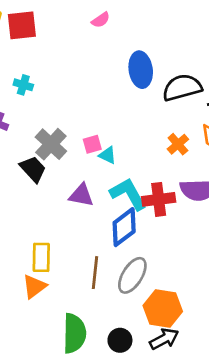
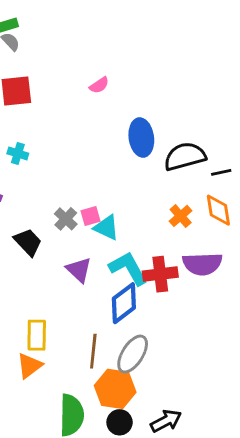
gray cross: (51, 144) -> (66, 219), moved, size x0.7
cyan triangle: (108, 155) -> (106, 228), size x1.4
purple triangle: (81, 195) -> (79, 270), turned 32
orange hexagon: (163, 309) -> (115, 389), moved

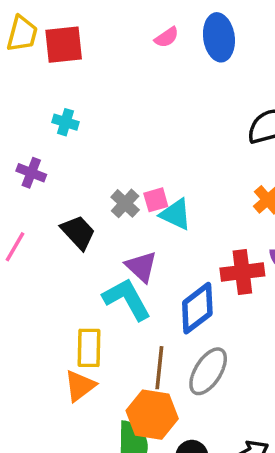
blue ellipse: (141, 138) -> (219, 37), moved
cyan L-shape: (128, 268) -> (127, 299), moved
orange hexagon: (115, 389) -> (152, 415), moved

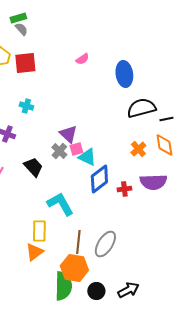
blue ellipse: (219, 37) -> (124, 74), moved
purple triangle: (141, 267) -> (68, 134), moved
red cross: (242, 272) -> (124, 189), size x0.6
blue diamond: (197, 308) -> (99, 179), moved

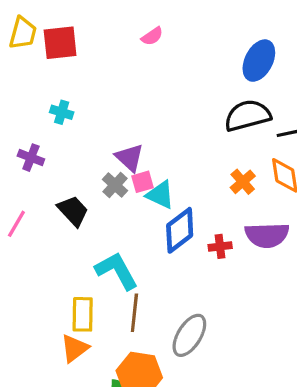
blue ellipse: (124, 74) -> (259, 61), moved, turned 35
brown line: (78, 242) -> (134, 313), moved

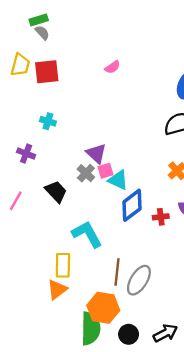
brown line: (134, 313) -> (117, 272), moved

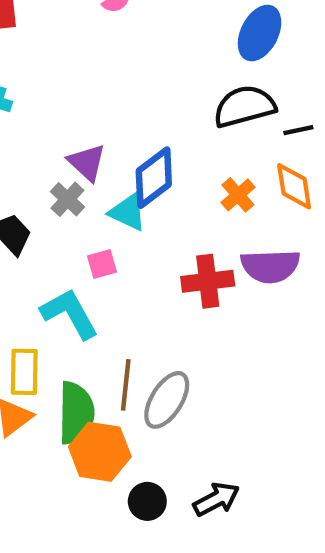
pink square: (106, 171) -> (102, 264), moved
blue diamond: (132, 205) -> (154, 178), moved
red cross: (161, 217) -> (208, 281), size x1.6
green semicircle: (91, 329) -> (76, 413), moved

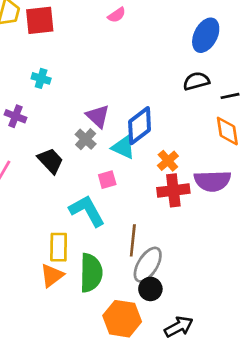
black semicircle: (244, 106) -> (196, 81), size x0.7
orange cross: (238, 195) -> (168, 161), moved
brown line: (126, 385) -> (133, 240), moved
orange hexagon: (100, 452) -> (122, 319), moved
black circle: (147, 501) -> (150, 289), moved

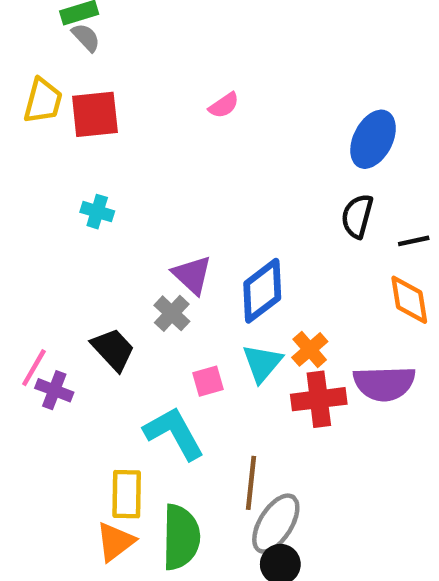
black semicircle: (196, 81) -> (357, 216), turned -60
purple cross: (15, 116) -> (54, 390), moved
cyan triangle: (123, 147) -> (262, 363), moved, turned 45

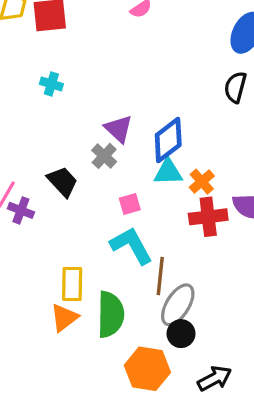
cyan triangle: (262, 363) -> (168, 172), moved, turned 48
cyan L-shape: (174, 433) -> (131, 246), moved

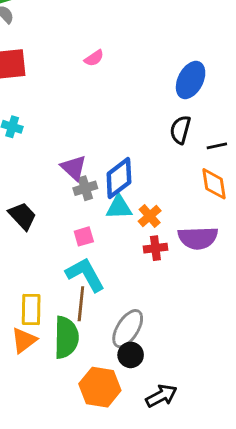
gray cross: (104, 156) -> (85, 188), moved, turned 30
red cross: (208, 217) -> (155, 248), size x0.7
brown line: (160, 276) -> (81, 304), moved

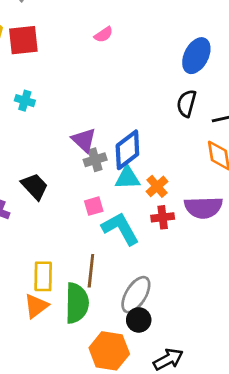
cyan L-shape: (85, 275) -> (120, 229), moved

